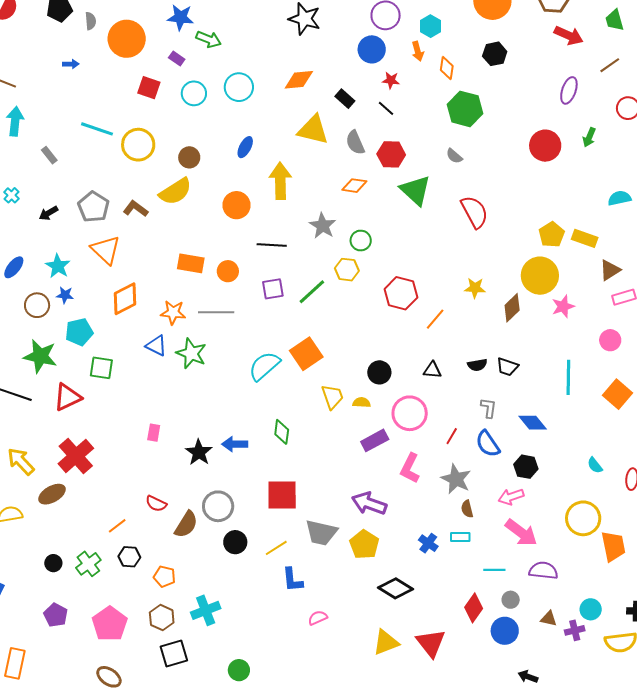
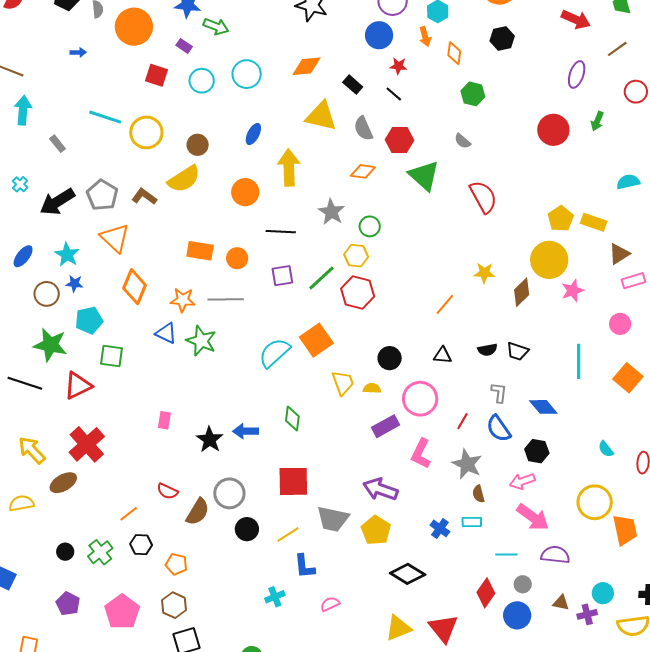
green hexagon: (465, 109) -> (473, 94), size x0.7
black arrow: (49, 213) -> (57, 202), size x1.8
red hexagon: (401, 293) -> (358, 293), moved
orange diamond: (125, 299) -> (135, 287), turned -40
cyan cross: (206, 610) -> (275, 597), moved, size x0.7

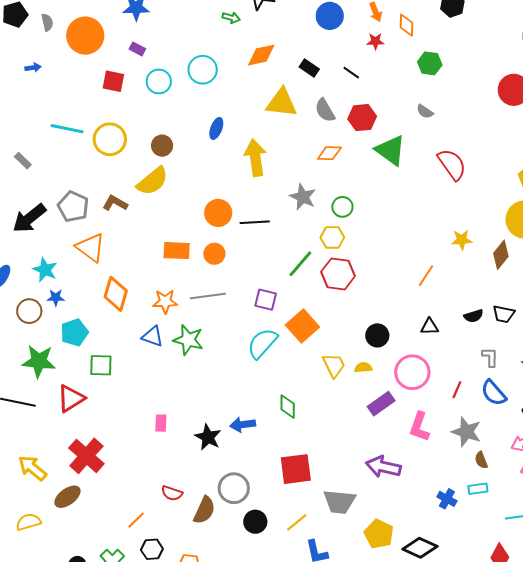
green arrow: (216, 27) -> (231, 18), moved, size x0.7
red star: (398, 66) -> (375, 41), moved
orange circle: (245, 192) -> (218, 213), moved
purple square: (282, 276) -> (266, 300), moved, turned 30
yellow pentagon: (376, 530) -> (379, 534), moved

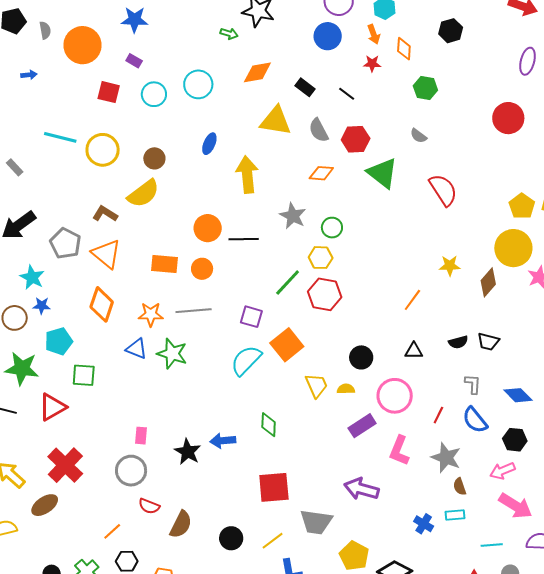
gray pentagon: (73, 207) -> (65, 243), moved
orange triangle: (91, 248) -> (106, 254), moved
gray circle: (234, 488) -> (131, 471), moved

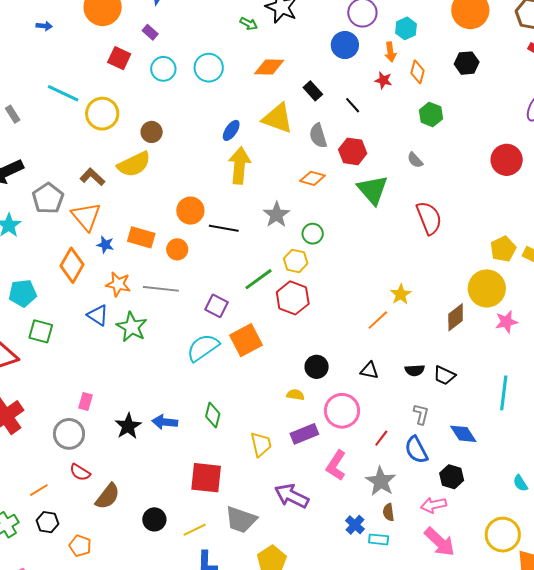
blue ellipse: (209, 144) -> (231, 130), moved
yellow star: (450, 266) -> (401, 294), moved, turned 30
blue star: (42, 306) -> (105, 245), moved
yellow trapezoid: (316, 385) -> (261, 444), moved
blue cross: (424, 524) -> (355, 525), moved

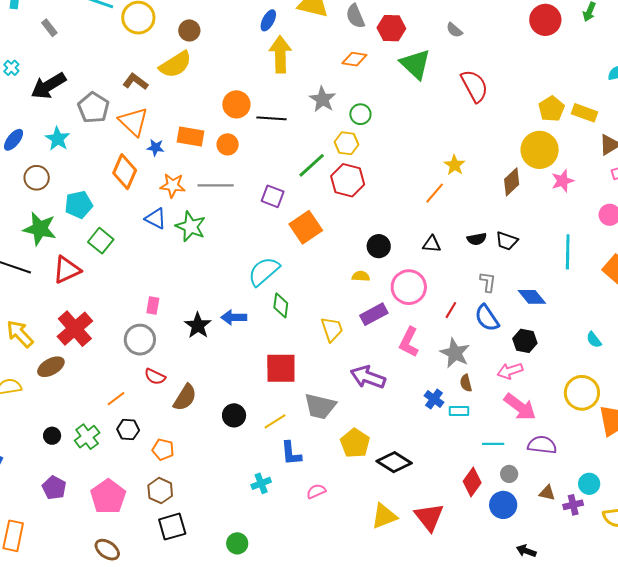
green square: (41, 331) -> (101, 241), turned 30
cyan semicircle: (203, 348) -> (264, 271), moved

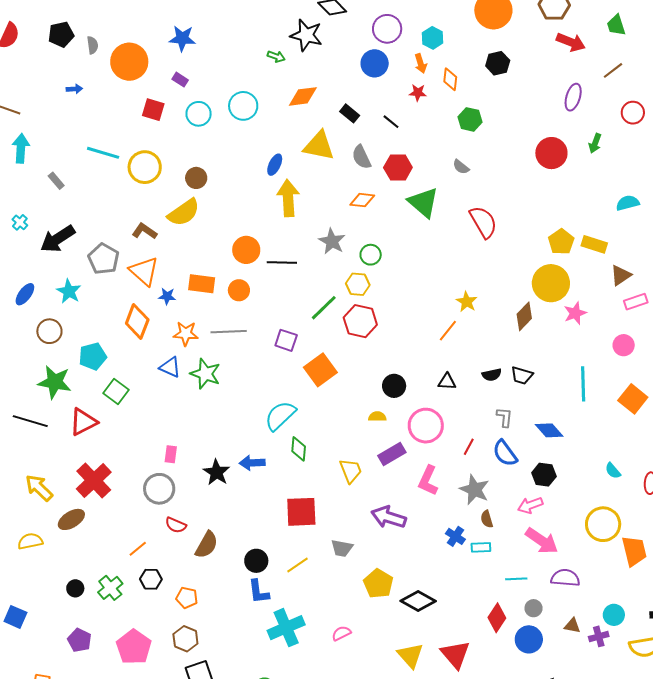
gray trapezoid: (320, 406) -> (342, 548), size x0.7
blue L-shape: (291, 453) -> (259, 592), moved
cyan cross: (261, 483) -> (286, 628), size x1.8
yellow triangle: (384, 516) -> (410, 655), turned -48

